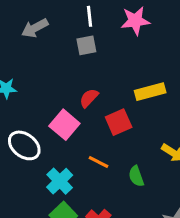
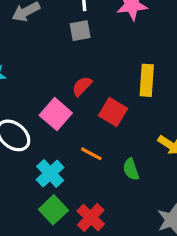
yellow rectangle: (150, 92) -> (147, 80), turned -72
red square: (119, 122) -> (113, 112), turned -36

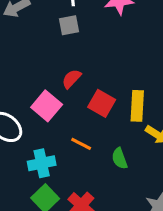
yellow rectangle: (147, 80) -> (137, 106), moved
cyan cross: (50, 173) -> (42, 163), turned 32

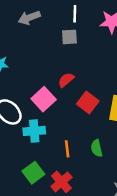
orange line: (81, 144) -> (67, 149), moved, turned 49
cyan cross: (42, 163) -> (34, 131), moved

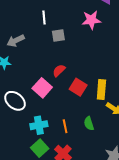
white line: (75, 14) -> (44, 17), moved
gray arrow: (29, 18) -> (16, 41), moved
cyan cross: (34, 131) -> (39, 125), moved

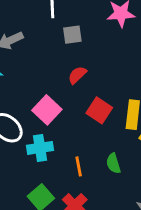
red semicircle: (59, 71) -> (77, 75), moved
cyan cross: (39, 125) -> (40, 148), moved

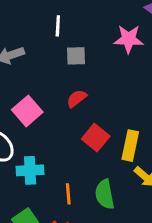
pink square: (47, 110) -> (27, 111), moved
green semicircle: (113, 163) -> (105, 194), size x1.4

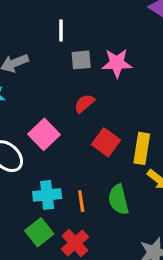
pink star: (129, 39) -> (117, 63), moved
pink square: (27, 111) -> (44, 134), moved
cyan cross: (30, 170) -> (47, 195), moved

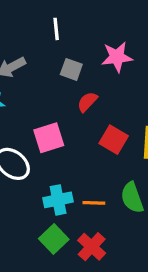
gray square: (81, 60) -> (71, 69), moved, turned 30
pink square: (44, 134) -> (49, 138), turned 32
orange line: (81, 201) -> (94, 203), turned -75

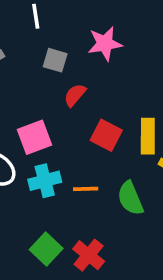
cyan cross: (58, 200) -> (45, 181), moved
orange line: (94, 203) -> (86, 189), moved

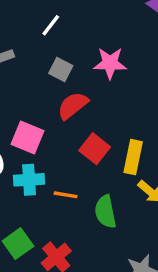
white line: (36, 16) -> (51, 25), turned 35
red semicircle: (75, 95) -> (73, 106), size x1.4
pink square: (34, 137) -> (27, 137), turned 32

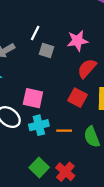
white line: (51, 25) -> (35, 33), moved
red semicircle: (73, 106) -> (87, 68), moved

